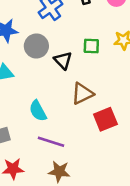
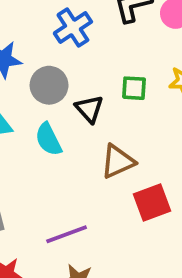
cyan semicircle: (38, 111) -> (48, 139), moved
purple line: (51, 142) -> (67, 234), turned -40

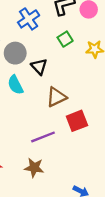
green square: (134, 88) -> (65, 39), moved, turned -35
purple line: (67, 234) -> (43, 137), moved

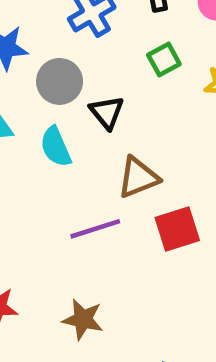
purple line: (43, 137) -> (95, 229), moved

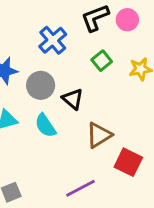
purple line: (95, 229) -> (81, 188), moved
red square: (177, 229) -> (128, 162), turned -36

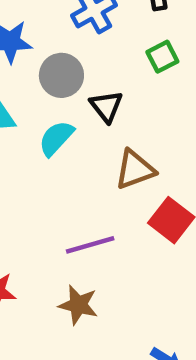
cyan semicircle: (45, 126) -> (56, 138), turned 65

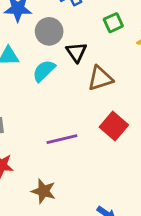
brown triangle: (135, 170) -> (100, 78), moved
brown star: (78, 305) -> (44, 191), moved

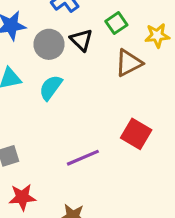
black triangle: (76, 52) -> (81, 40), moved
brown triangle: (100, 78) -> (129, 63), moved

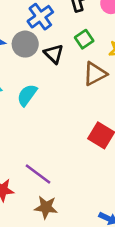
gray circle: (49, 44) -> (25, 44), moved
purple line: (83, 158) -> (38, 174), moved, turned 60

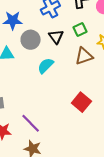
gray circle: (25, 44) -> (31, 40), moved
cyan semicircle: (27, 95) -> (46, 66), moved

